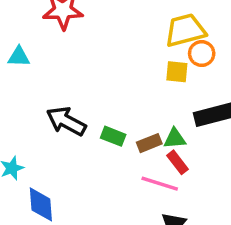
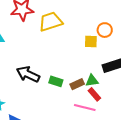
yellow trapezoid: (185, 30) -> (51, 22), moved

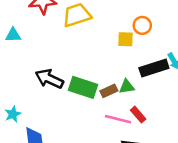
green rectangle: (56, 81) -> (83, 87), size x1.6
red rectangle: (94, 94) -> (138, 115), moved

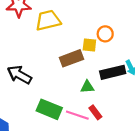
green rectangle: (83, 87) -> (49, 109), moved
brown rectangle: (109, 91) -> (72, 58), moved, size x1.5

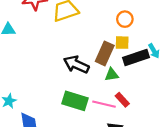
yellow square: (89, 45) -> (122, 43), moved
brown rectangle: (72, 58) -> (105, 53), moved, turned -40
black arrow: (19, 75) -> (76, 64), moved

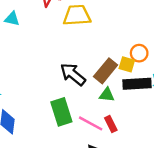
orange circle: (125, 19) -> (139, 53), moved
green rectangle: (75, 101) -> (61, 112), turned 40

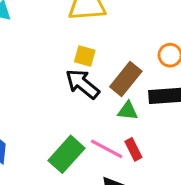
yellow square: (127, 64) -> (85, 56), moved
green rectangle: (61, 112) -> (66, 154), moved, turned 60

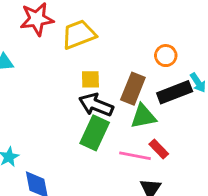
green triangle: (128, 111) -> (143, 116), size x1.4
green rectangle: (66, 154) -> (95, 133), moved

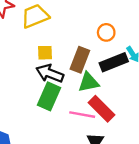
red rectangle: (159, 149) -> (102, 109), size x1.6

